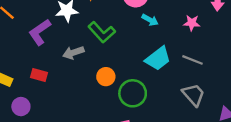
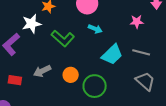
cyan arrow: (150, 20) -> (95, 29), moved
gray arrow: (73, 53) -> (42, 71), moved

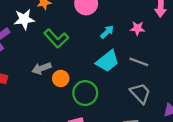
cyan arrow: (95, 29) -> (107, 32), moved, turned -72
gray arrow: (42, 71) -> (41, 68), moved

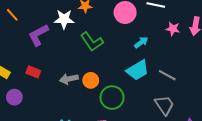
pink star: (137, 28) -> (173, 29), moved
gray arrow: (41, 68) -> (69, 79), moved

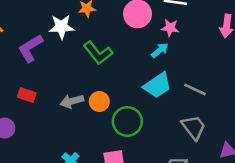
pink star: (173, 29) -> (170, 28), moved

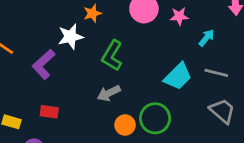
cyan arrow: (160, 50) -> (207, 38), moved
green L-shape: (98, 53) -> (112, 56), turned 80
gray arrow: (72, 101) -> (109, 93), moved
orange circle: (99, 101) -> (125, 125), moved

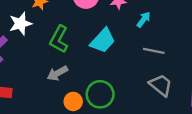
cyan trapezoid: (178, 76) -> (103, 41), moved

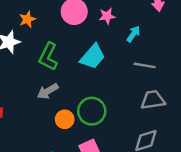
gray trapezoid: (161, 85) -> (153, 100), turned -45

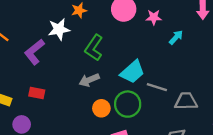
cyan trapezoid: (93, 57) -> (132, 72), moved
gray line: (145, 65) -> (157, 87), moved

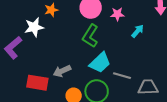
green L-shape: (94, 48) -> (90, 36), moved
red rectangle: (37, 93) -> (37, 83), moved, size x1.5

